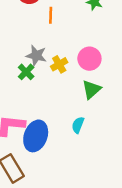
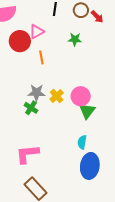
pink circle: (89, 59) -> (81, 96), moved
blue ellipse: (36, 136) -> (90, 166), moved

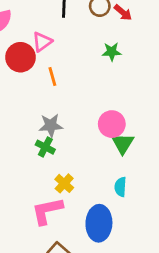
green star: (75, 39) -> (112, 52), moved
yellow cross: (57, 96) -> (64, 183), moved
blue ellipse: (90, 166) -> (99, 223), moved

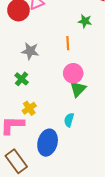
orange line: (52, 77) -> (68, 43), moved
gray star: (51, 125) -> (30, 51), moved

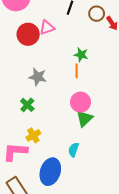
green star: (85, 21) -> (81, 55), moved

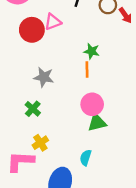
green triangle: (84, 119) -> (97, 123), turned 30

